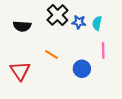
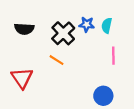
black cross: (58, 15) -> (63, 33), moved
blue circle: (82, 69) -> (103, 96), moved

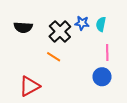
red triangle: (22, 78) -> (29, 86), moved, turned 35
blue circle: (103, 96) -> (102, 77), moved

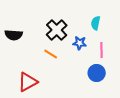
blue star: (82, 23) -> (80, 43), moved
black semicircle: (23, 27) -> (14, 35), moved

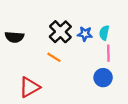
cyan semicircle: (96, 23) -> (104, 33), moved
blue star: (80, 43) -> (85, 34), moved

